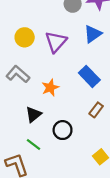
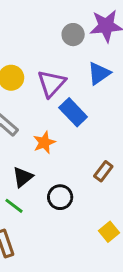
blue rectangle: (89, 76) -> (73, 112), moved
green line: (34, 145) -> (14, 206), moved

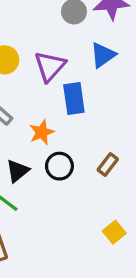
blue rectangle: (73, 112) -> (74, 98), turned 36
black circle: (60, 197) -> (59, 166), moved

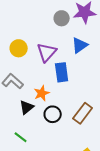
brown rectangle: (108, 165) -> (83, 113), size x1.5
black triangle: (18, 171) -> (27, 107), moved

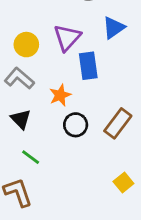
yellow circle: (19, 48) -> (26, 45), moved
black triangle: (27, 107) -> (21, 119), moved, turned -35

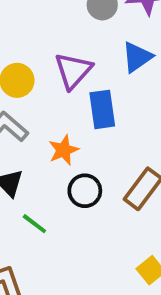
green line: (31, 157) -> (34, 224), moved

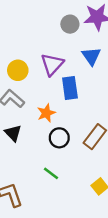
blue triangle: (137, 57) -> (91, 56), turned -30
green line: (34, 224) -> (51, 173), moved

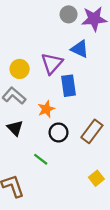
gray circle: (70, 24) -> (69, 14), moved
blue triangle: (91, 56) -> (80, 49), moved, turned -30
green line: (51, 173) -> (41, 159), moved

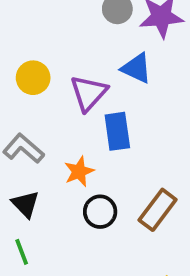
yellow circle: (20, 69) -> (33, 78), moved
green line: (41, 159) -> (22, 252), moved, turned 32

